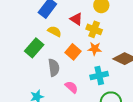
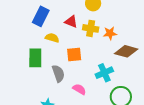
green rectangle: (34, 48) -> (35, 58), turned -30
orange star: (95, 49) -> (110, 33), moved
orange square: (73, 52) -> (74, 55), turned -35

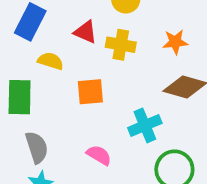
orange star: (110, 33) -> (175, 42), moved
gray semicircle: (58, 74) -> (37, 147), moved

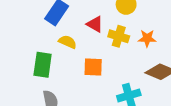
orange star: (175, 42) -> (147, 38), moved

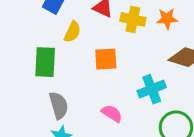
yellow semicircle: (68, 42) -> (72, 32), turned 96

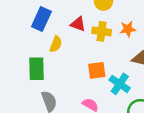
orange square: (106, 59) -> (97, 70), moved
cyan cross: (152, 89) -> (120, 84), turned -30

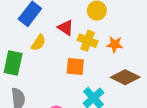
orange square: (97, 70) -> (75, 67), moved

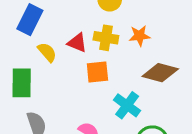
red triangle: (66, 28) -> (77, 43), moved
yellow semicircle: (38, 43) -> (47, 52), turned -63

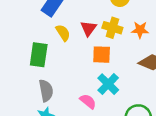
red triangle: (77, 43) -> (89, 28), turned 36
cyan cross: (127, 105) -> (108, 84), moved

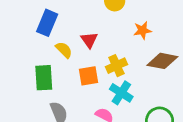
yellow cross: (112, 28) -> (116, 66), moved, turned -30
orange square: (102, 55) -> (89, 76), moved

